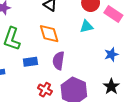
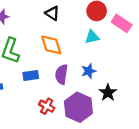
blue star: (111, 54) -> (89, 71), moved
black star: (111, 87) -> (108, 93), moved

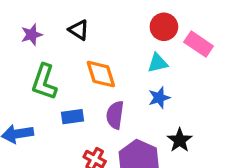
black triangle: (52, 13) -> (79, 30), moved
blue star: (89, 71) -> (159, 98), moved

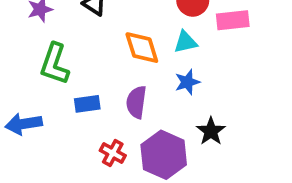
pink rectangle: (199, 44) -> (233, 20), turned -40
orange diamond: (101, 74) -> (142, 48), moved

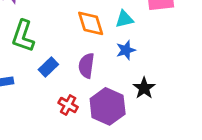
blue rectangle: (87, 104) -> (48, 67), turned -36

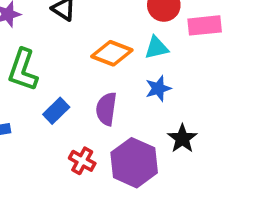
orange diamond: (91, 23) -> (112, 53), turned -52

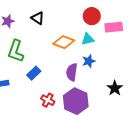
purple semicircle: (106, 109) -> (72, 72), moved
black star: (182, 139) -> (115, 88), moved

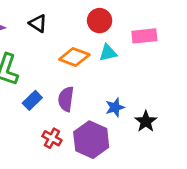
red circle: (92, 16) -> (100, 21), moved
blue star: (89, 61) -> (115, 107), moved
purple semicircle: (72, 72) -> (66, 99), moved

